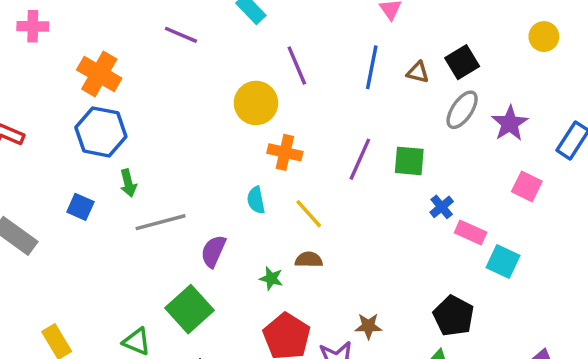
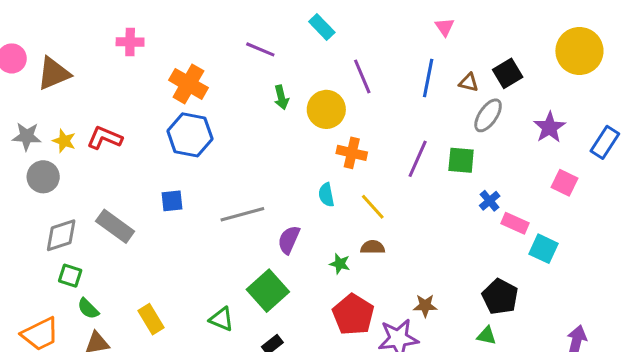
yellow circle: (544, 37) -> (579, 51), size x1.8
gray ellipse: (462, 110) -> (488, 115), moved
green arrow: (128, 183) -> (281, 97), moved
blue square: (80, 207) -> (172, 201), turned -30

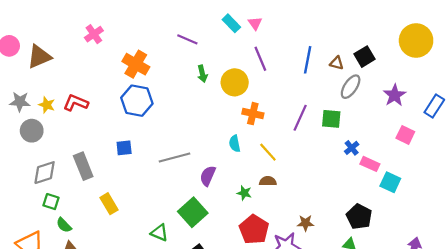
pink triangle: (445, 27) -> (255, 23), moved
pink cross: (130, 42) -> (94, 34), turned -36
gray rectangle: (115, 226) -> (83, 166), turned 32
yellow rectangle: (151, 319) -> (109, 204), moved

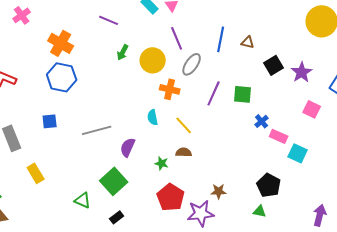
black square: (365, 57) -> (274, 65), moved
green arrow: (202, 74) -> (123, 52), turned 42
gray ellipse: (351, 87) -> (192, 64), moved

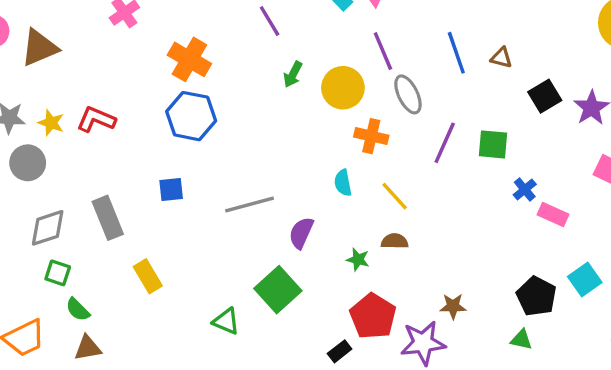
purple line: (109, 20) -> (270, 21), turned 36
blue line: (221, 39) -> (456, 53), turned -30
gray ellipse: (192, 64) -> (408, 94), turned -60
cyan square: (298, 153) -> (585, 280), moved, turned 30
black rectangle: (117, 217) -> (340, 351), moved

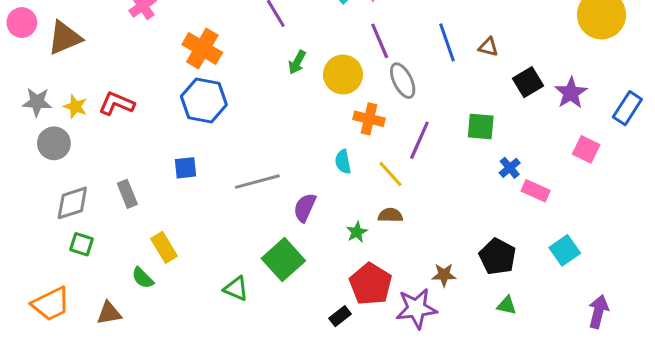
purple line: (445, 143) -> (419, 140), moved
gray rectangle: (108, 218) -> (127, 194), size x0.7
green star: (358, 260) -> (357, 232), turned 30
black pentagon: (536, 296) -> (497, 257), moved
green semicircle: (78, 310) -> (143, 278), moved

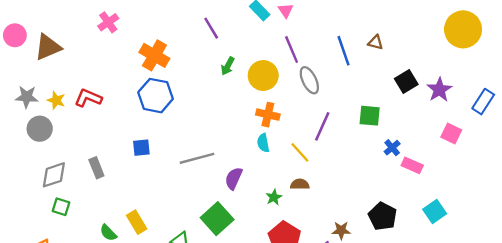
brown triangle: (488, 47) -> (376, 42), moved
orange cross: (369, 119) -> (268, 115), moved
yellow rectangle: (164, 247) -> (137, 222), moved

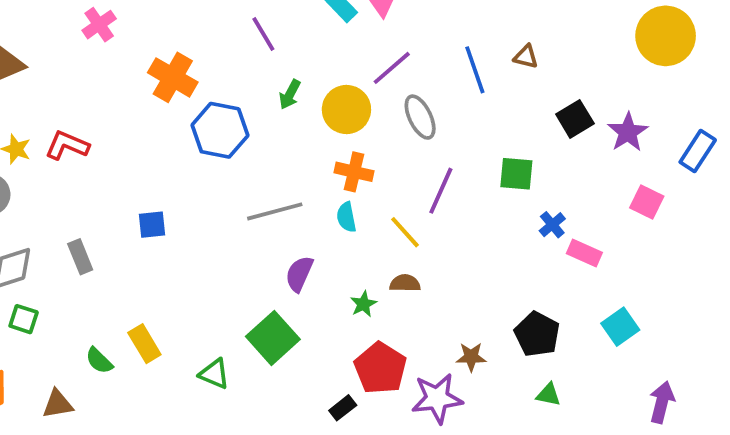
purple line: (292, 49) -> (392, 68), turned 72
blue hexagon: (156, 96) -> (220, 130), moved
gray line: (197, 158) -> (275, 211), moved

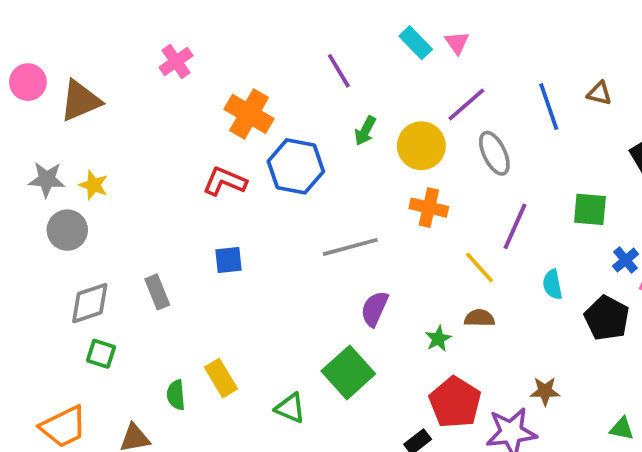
red L-shape: (67, 145) -> (225, 181), moved
cyan semicircle: (346, 217) -> (552, 284), moved
black pentagon: (537, 334) -> (607, 318), moved
green semicircle: (99, 361) -> (176, 395), turned 40

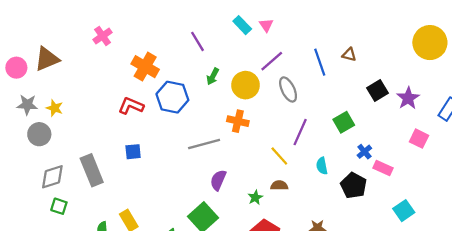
pink circle: (28, 82) -> (16, 68), moved
orange cross: (429, 208) -> (238, 121), moved
green square: (590, 209) -> (344, 122), turned -35
gray rectangle: (157, 292) -> (92, 170), size x1.6

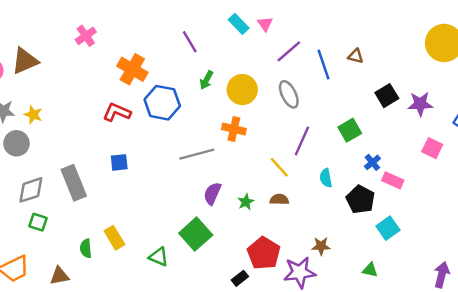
purple line: (272, 61) -> (289, 51), moved
purple star: (408, 98) -> (420, 104), turned 30
green star: (255, 197) -> (246, 202), moved
cyan square: (404, 211) -> (388, 228), moved

